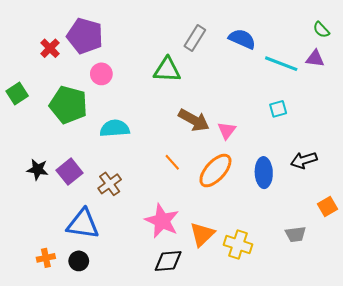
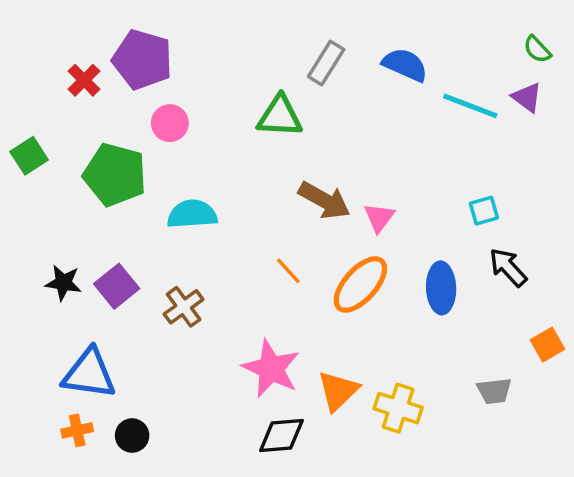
purple triangle: (315, 59) -> (527, 97), turned 30
cyan square: (278, 109) -> (484, 211), moved
black arrow: (304, 160) -> (508, 267), turned 65
blue triangle: (83, 224) -> (89, 374), moved

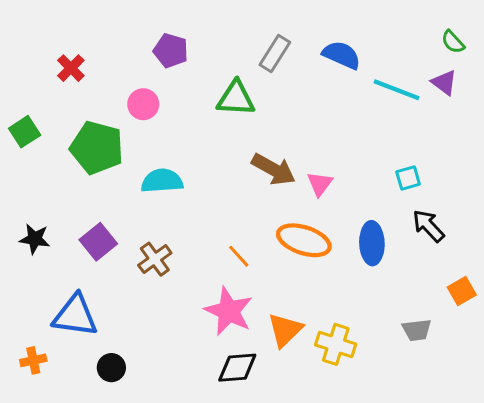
purple pentagon: (142, 60) -> (171, 51), moved, size x0.7
orange line: (288, 271) -> (239, 256), moved
black star: (63, 283) -> (35, 239), moved
orange ellipse: (360, 284) -> (304, 240), turned 66
orange cross: (77, 430) -> (33, 360), moved

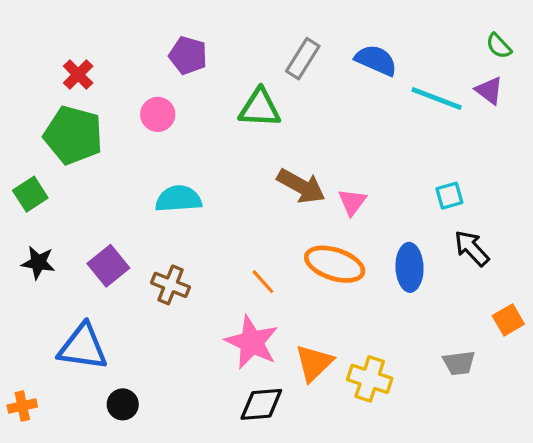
green square: (25, 132) -> (30, 194), moved
green pentagon: (97, 148) -> (73, 135), moved
brown cross: (155, 259) -> (170, 285), turned -32
orange cross: (33, 360) -> (22, 406), moved

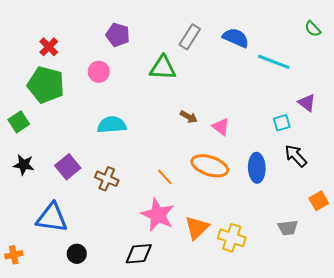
purple triangle: (489, 90) -> (307, 103), moved
brown arrow: (301, 186) -> (189, 117), size x0.6
pink triangle: (352, 202) -> (221, 127), turned -30
black diamond: (261, 404) -> (139, 254), moved

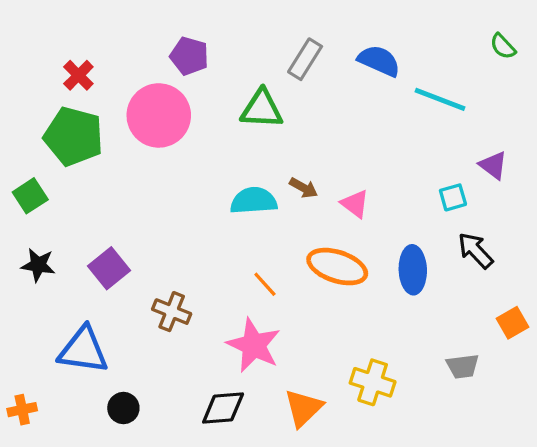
pink circle: (99, 72) -> (159, 115), size x1.8
cyan semicircle: (112, 125) -> (254, 201), moved
brown cross: (107, 179) -> (172, 312), moved
orange triangle: (197, 228) -> (303, 408), moved

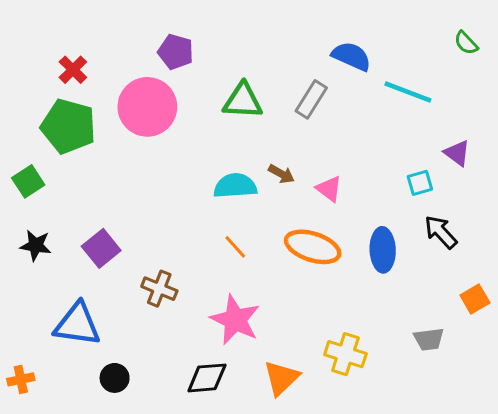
gray rectangle: (305, 59) -> (311, 99), moved
orange line: (265, 284) -> (235, 247), moved

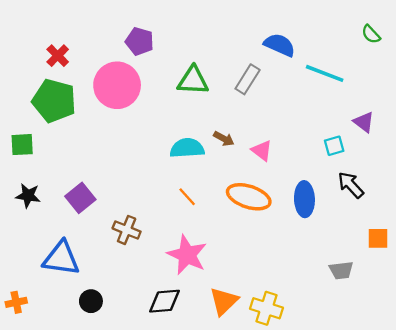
green square: (28, 181) -> (22, 145), turned 30
orange square: (475, 299) -> (378, 238), turned 30
yellow cross: (345, 354) -> (267, 308), moved

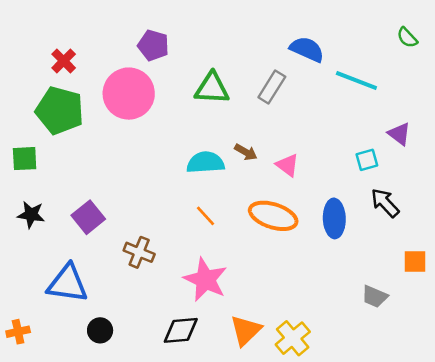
gray trapezoid: (341, 270) -> (375, 297), turned 30
yellow cross: (267, 308) -> (293, 338), turned 32

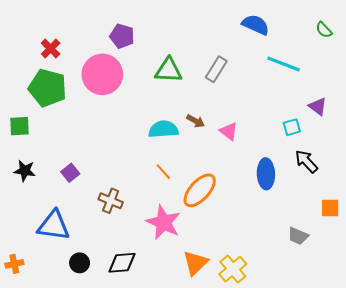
blue semicircle: (307, 49) -> (256, 25), moved
orange ellipse: (273, 216) -> (200, 190), moved, turned -66
purple square: (88, 217) -> (70, 173), size x0.7
black diamond: (181, 330) -> (122, 263), moved

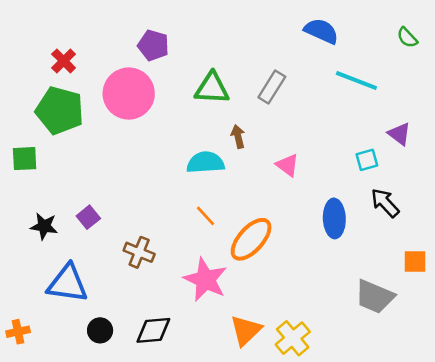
brown arrow: (196, 121) -> (238, 136), moved, turned -132
black star: (25, 171) -> (44, 226), moved
gray trapezoid: (298, 236) -> (375, 297), size x1.5

